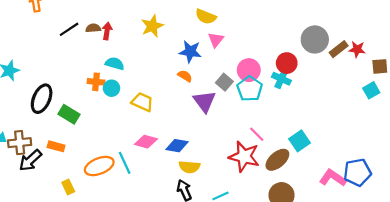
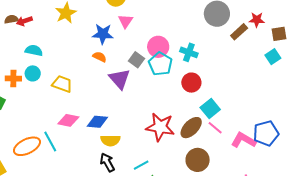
red arrow: (107, 31) -> (24, 21), turned -112
brown rectangle: (339, 49) -> (239, 32), moved
red circle: (287, 63) -> (191, 83), moved
orange cross: (96, 82) -> (13, 79), moved
pink line: (257, 134) -> (215, 128), moved

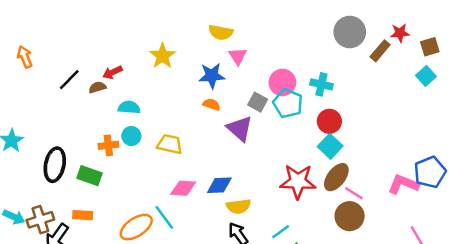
brown semicircle: (11, 19) -> (97, 87), moved
cyan square: (210, 108) -> (330, 146), moved
pink line: (215, 128) -> (354, 193), moved

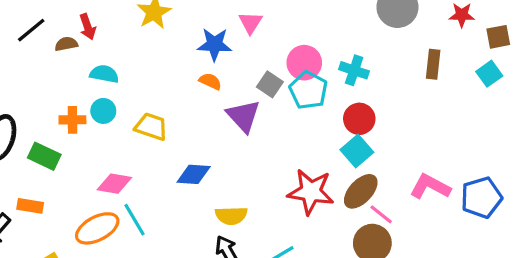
brown rectangle: (380, 51) -> (433, 64), moved, turned -40
red arrow: (112, 72) -> (88, 27), turned -90
pink L-shape: (403, 184) -> (430, 187), moved
blue diamond: (219, 185) -> (194, 174), moved
pink diamond: (183, 188) -> (114, 184), moved

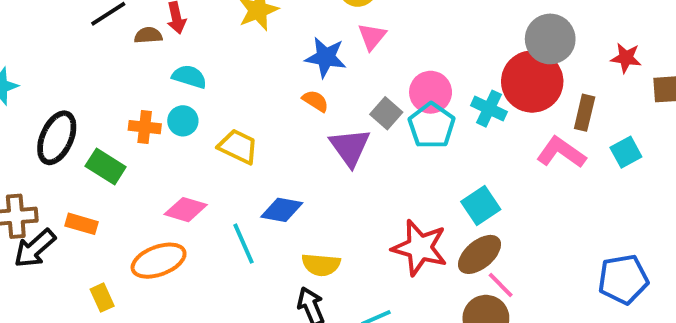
cyan square: (489, 74) -> (626, 152), moved
red circle: (359, 119) -> (532, 82), moved, size x1.6
pink L-shape: (430, 187) -> (561, 152), moved
cyan line: (134, 220) -> (244, 244), moved

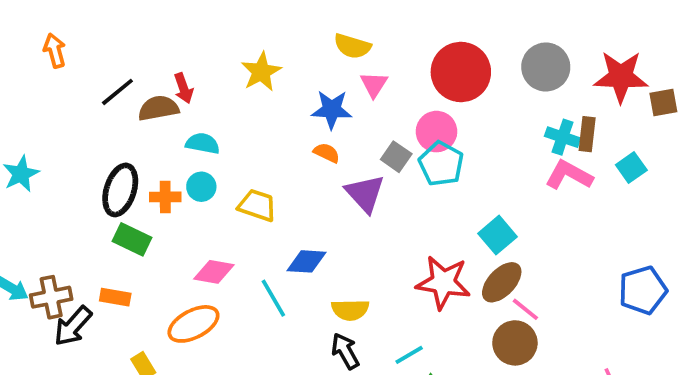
brown semicircle: (148, 35) -> (158, 108), size x1.5
red star: (626, 58) -> (621, 77), size x1.8
red circle: (532, 82) -> (461, 72), moved
cyan cross: (489, 109) -> (563, 137), moved
black ellipse: (57, 138) -> (120, 190), moved

